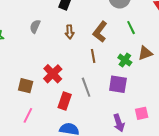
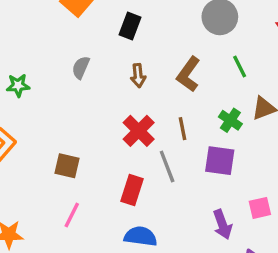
brown line: (93, 56) -> (182, 129), moved
red cross: (53, 74) -> (139, 131), moved

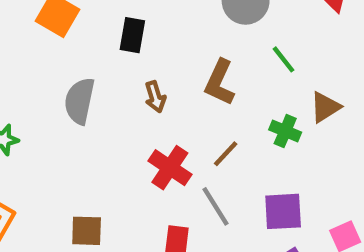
gray semicircle: (81, 68) -> (80, 101), size x1.5
brown line: (182, 129) -> (226, 154), turned 65
purple square: (220, 161) -> (283, 211), moved

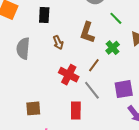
green cross: (285, 131) -> (113, 48), moved, turned 32

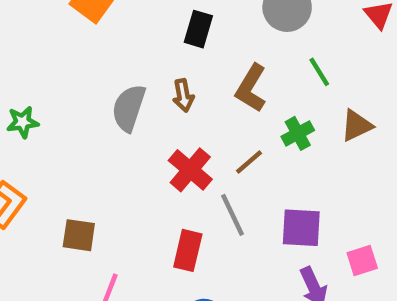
black rectangle: (44, 15) -> (198, 29), moved
gray semicircle: (23, 48) -> (129, 108), moved
brown square: (33, 108) -> (79, 235), moved

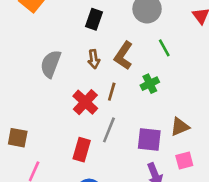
brown arrow: (183, 95) -> (94, 59), moved
brown triangle: (356, 126) -> (180, 127), moved
brown line: (249, 162) -> (112, 92), moved, turned -36
gray line: (232, 215) -> (109, 130), turned 45

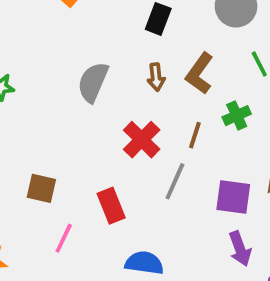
brown line: (112, 92) -> (195, 135), moved
red rectangle: (82, 150) -> (111, 206), moved, turned -40

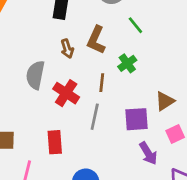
gray semicircle: (93, 82) -> (35, 75), moved
red rectangle: (111, 206) -> (55, 142), turned 30

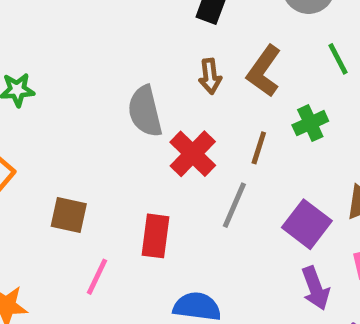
gray semicircle: (35, 75) -> (145, 111), turned -36
purple square: (136, 119) -> (307, 224), turned 30

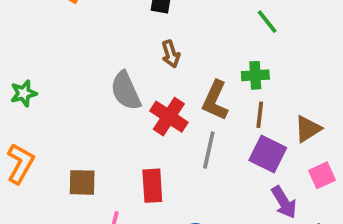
brown L-shape: (264, 71) -> (215, 100), moved
green cross: (310, 123) -> (255, 75), turned 32
brown line: (259, 148) -> (260, 115), moved

